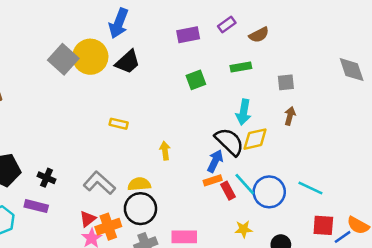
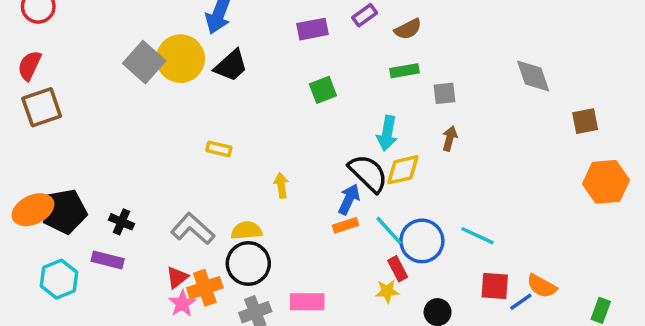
green rectangle: (241, 67) -> (405, 71), moved
red rectangle: (228, 191) -> (398, 269), moved

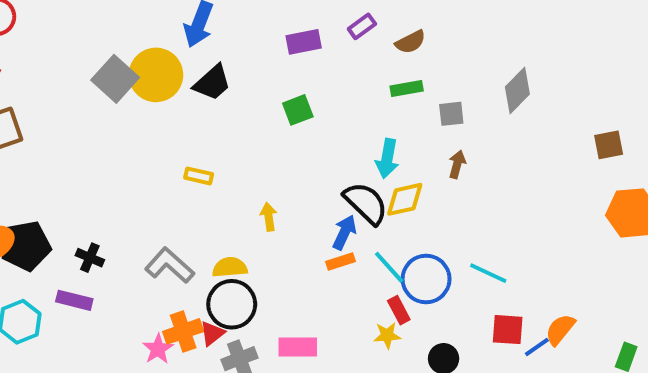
gray diamond: (533, 76) -> (517, 90), moved, turned 63
green square: (323, 90) -> (298, 110), moved
red triangle: (177, 277) -> (212, 333), moved
orange semicircle: (542, 286) -> (560, 330), turned 100

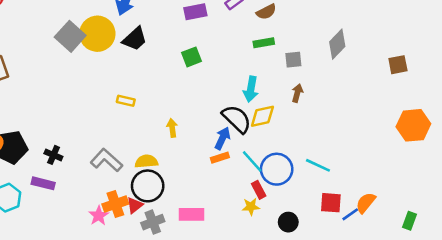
brown square: (609, 145) -> (398, 65), moved

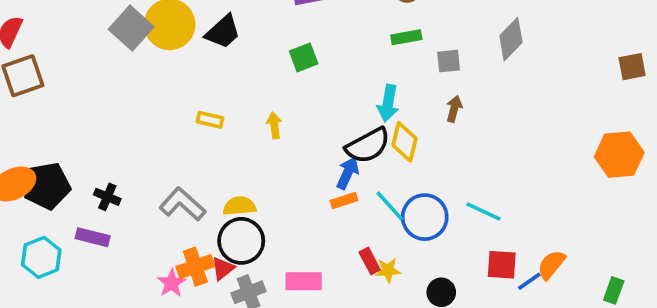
brown square: (398, 65) -> (632, 67), moved
yellow diamond: (262, 116) -> (405, 142), turned -64
black semicircle: (237, 119) -> (368, 145), turned 108
yellow arrow: (172, 128) -> (274, 125), moved
red rectangle: (259, 190) -> (370, 261), moved

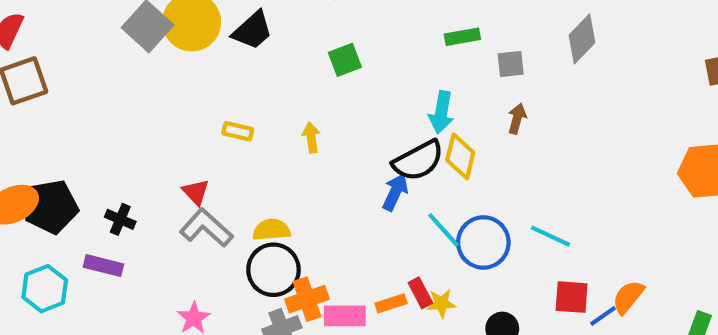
orange rectangle: (344, 201) -> (391, 303), moved
orange cross: (195, 267) -> (307, 299), moved
red triangle: (223, 268) -> (196, 192), moved, turned -35

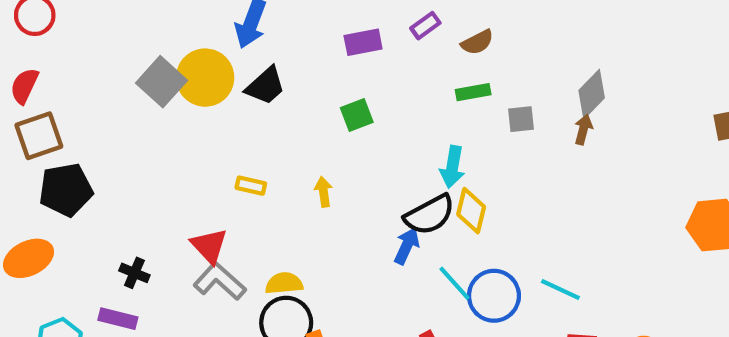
brown arrow: (517, 119) -> (583, 130), moved
red triangle: (196, 192) -> (209, 246), size x1.4
black pentagon: (51, 207) -> (66, 190), moved

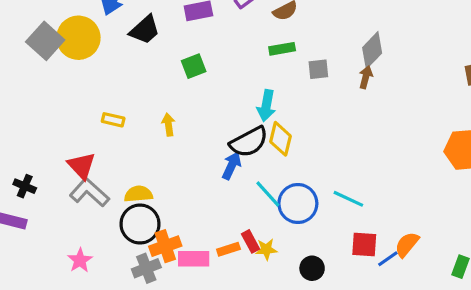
black trapezoid: (265, 86) -> (145, 30), moved

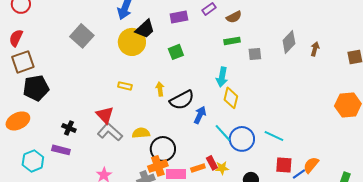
yellow circle: (78, 38) -> (132, 42), moved
brown arrow: (366, 77) -> (315, 49), moved
black semicircle: (249, 142) -> (182, 100), moved
black circle: (140, 224) -> (163, 149), moved

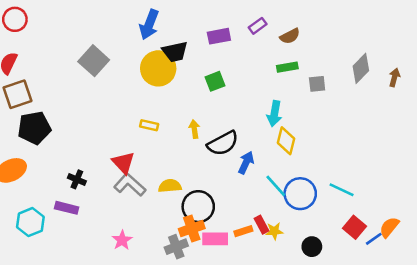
black trapezoid: (145, 29) -> (175, 52), turned 30
red square: (284, 165) -> (354, 227), turned 36

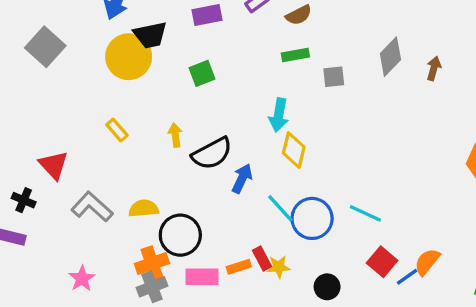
yellow rectangle: (149, 125) -> (117, 130), turned 36
red triangle: (123, 163) -> (54, 165), moved
orange cross: (192, 229) -> (152, 263), moved

